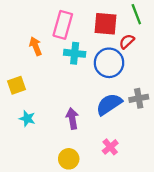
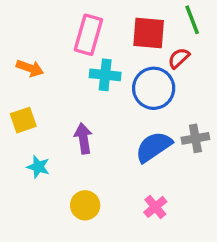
orange arrow: (36, 46) -> (30, 68), moved, turned 132
purple arrow: (72, 119) -> (83, 138), moved
yellow circle: (69, 159) -> (85, 205), moved

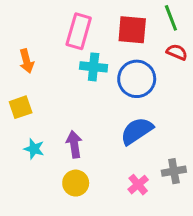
red semicircle: (179, 58) -> (177, 52), moved, turned 66
orange arrow: (30, 68) -> (27, 61), turned 55
purple arrow: (83, 138) -> (74, 144), moved
gray cross: (195, 138) -> (174, 171), moved

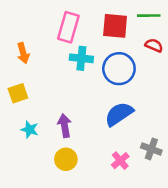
green line: (171, 18) -> (149, 16), turned -70
gray cross: (174, 171) -> (151, 149), turned 30

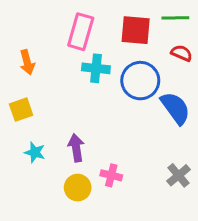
blue semicircle: (119, 114) -> (175, 108), moved, turned 88
gray cross: (151, 149) -> (178, 175), turned 30
pink cross: (120, 161) -> (111, 175), moved, turned -36

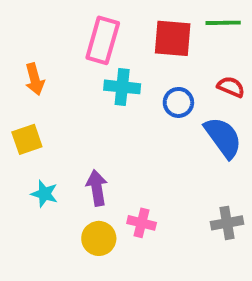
red semicircle: (182, 53) -> (231, 87), moved
blue circle: (140, 81) -> (178, 102), size x0.6
gray cross: (178, 175) -> (227, 223), turned 30

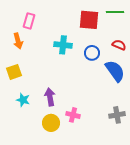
pink rectangle: (103, 40) -> (29, 21), moved, size x0.7

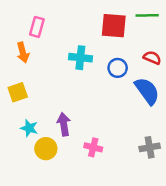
yellow circle: (51, 123) -> (46, 149), moved

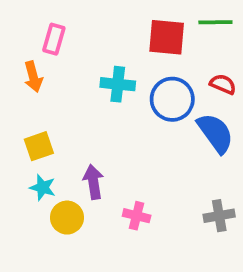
blue circle: (118, 68) -> (172, 99), size x1.5
yellow square: (18, 92) -> (39, 146), moved

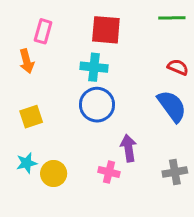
red square: (167, 37) -> (106, 30), moved
blue circle: (172, 99) -> (97, 105), moved
purple arrow: (93, 182) -> (128, 148), moved
cyan star: (43, 188) -> (27, 163), moved, turned -30

